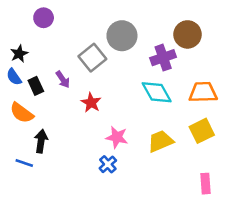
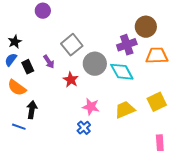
purple circle: (44, 18) -> (43, 11), moved
gray circle: (122, 36) -> (95, 64), moved
blue semicircle: (14, 77) -> (11, 60), turned 72
orange trapezoid: (203, 92) -> (157, 56), moved

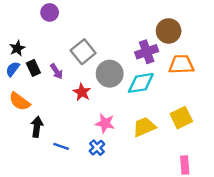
black rectangle: (28, 67) -> (33, 68), moved
cyan diamond: (122, 72) -> (141, 83), turned -70
blue line: (19, 127) -> (61, 146), moved

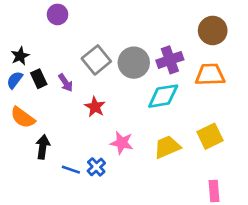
brown circle: (169, 31) -> (213, 30), moved
gray circle: (110, 74) -> (134, 63), moved
blue cross: (97, 148) -> (96, 167), moved

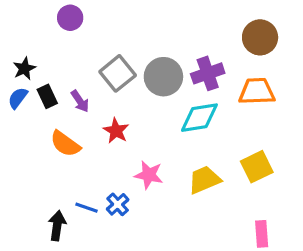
orange semicircle: (23, 117) -> (65, 144), moved
black arrow: (43, 147) -> (57, 226), moved

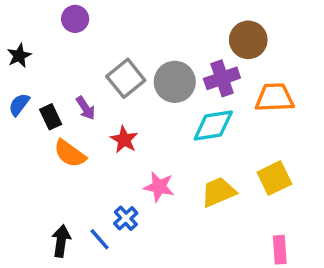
brown circle: (260, 37) -> (248, 40), moved
black star: (24, 68) -> (19, 56), moved
black rectangle: (47, 96) -> (51, 117), moved
blue line: (87, 208) -> (100, 239), moved, turned 30

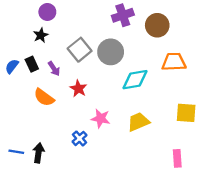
black star: (19, 56) -> (41, 35), moved
purple cross: (222, 78) -> (123, 15), moved
black rectangle: (51, 117) -> (32, 64), moved
yellow square: (274, 178) -> (186, 113), moved, turned 30
blue line: (100, 239) -> (16, 152), moved, turned -40

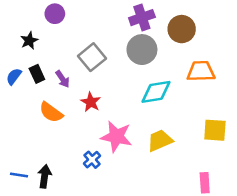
black star: (41, 35) -> (29, 41), moved
gray circle: (111, 52) -> (142, 50), moved
pink star: (101, 118) -> (116, 137), size x1.4

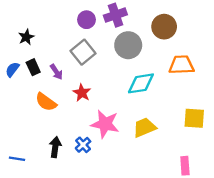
purple circle: (55, 14) -> (86, 20), moved
purple cross: (142, 18) -> (115, 15), moved
black arrow: (45, 176) -> (55, 147), moved

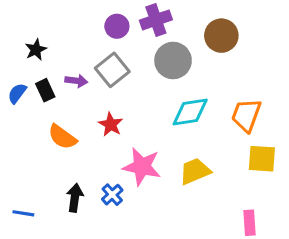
orange trapezoid: (181, 65) -> (246, 115), moved, turned -68
purple arrow: (56, 72) -> (76, 81), moved, turned -49

